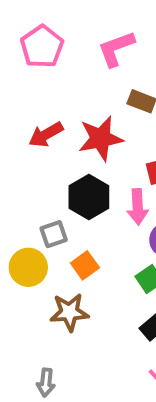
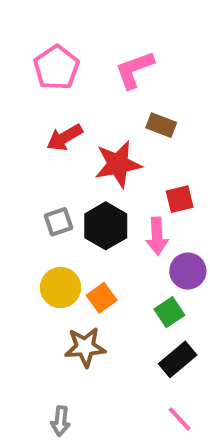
red arrow: (46, 135) -> (65, 138), moved
gray square: (54, 234) -> (58, 222), moved
yellow circle: (28, 267) -> (61, 287), moved

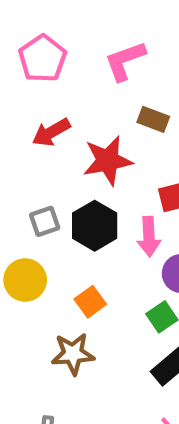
yellow circle: (61, 287) -> (25, 280), moved

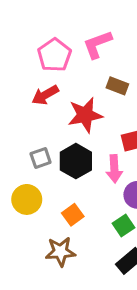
pink pentagon: (42, 59) -> (54, 55), moved

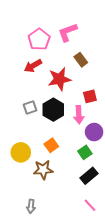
brown rectangle: (117, 86) -> (81, 60), turned 32
yellow circle: (27, 199) -> (21, 152), moved

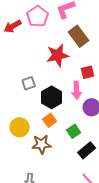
brown rectangle: (81, 60) -> (79, 36), size x1.5
red arrow: (33, 66) -> (13, 26), moved
black hexagon: (53, 110) -> (52, 97), moved
green square: (85, 152) -> (74, 131), moved

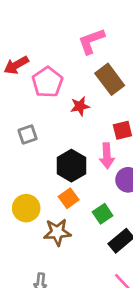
pink pentagon: (38, 16) -> (47, 82), moved
red star: (58, 55) -> (80, 106), size x0.6
gray square: (29, 83) -> (28, 135), moved

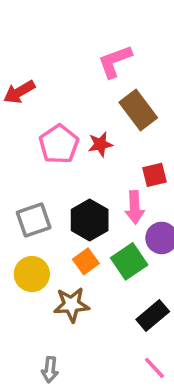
pink pentagon: (47, 82) -> (59, 144), moved
gray square: (28, 135) -> (34, 220), moved, size x1.4
green square: (103, 214) -> (129, 261), moved, size x1.4

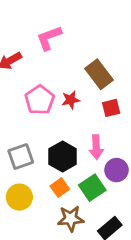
pink L-shape: (115, 61) -> (49, 38), moved
red square: (154, 175) -> (111, 108), moved
brown star: (72, 305) -> (71, 219), moved

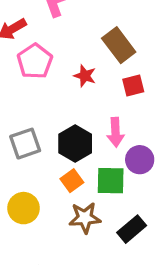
pink pentagon: (40, 100) -> (35, 61), moved
red star: (71, 100) -> (85, 76), turned 30
green square: (92, 188) -> (111, 181), turned 35
yellow circle: (19, 197) -> (24, 208), moved

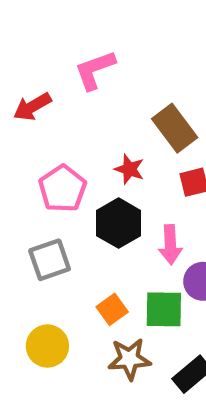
pink pentagon: (35, 61) -> (63, 189), moved
black hexagon: (75, 144) -> (119, 223), moved

